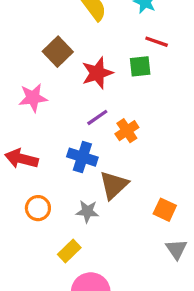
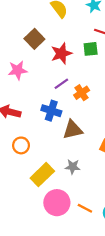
brown triangle: (114, 185) -> (73, 130), turned 30
gray star: (87, 211) -> (73, 167), moved
yellow rectangle: (69, 251) -> (42, 175), size x1.5

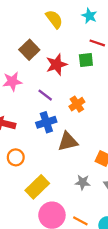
purple line: (61, 84) -> (45, 95), moved, turned 72
blue cross: (51, 111) -> (46, 122), turned -36
gray star: (73, 167) -> (83, 182), moved

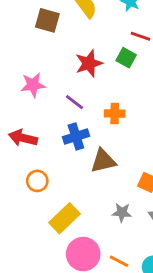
brown square: (29, 50) -> (47, 20), moved, turned -30
green square: (86, 60) -> (126, 58), turned 35
orange cross: (77, 104) -> (115, 114), turned 35

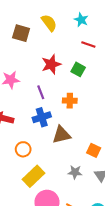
green square: (126, 58) -> (78, 69), moved
purple line: (75, 102) -> (41, 92), turned 32
orange circle: (37, 181) -> (23, 149), moved

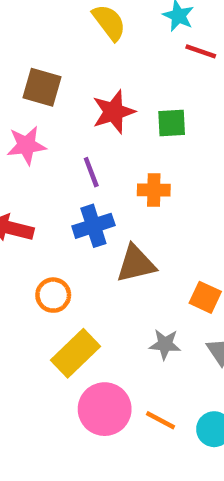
brown square: (21, 33) -> (42, 87), moved
red line: (88, 45) -> (201, 51), moved
green square: (78, 69) -> (172, 123), turned -32

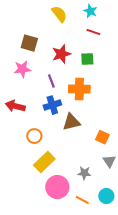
red line: (201, 51) -> (93, 32), moved
orange cross: (154, 190) -> (79, 89), size x1.5
gray star: (165, 344) -> (84, 173), moved
orange line: (161, 420) -> (82, 200), moved

